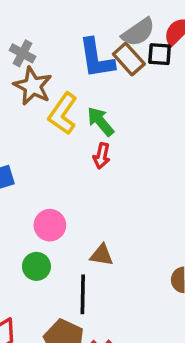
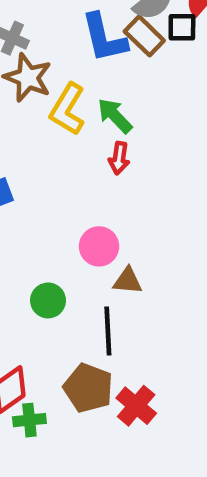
pink circle: (50, 225) -> (99, 246), moved

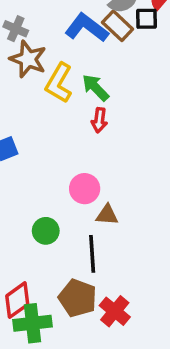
blue L-shape: (104, 38) -> (87, 28), turned 141
green cross: (29, 420) -> (33, 323), size x1.5

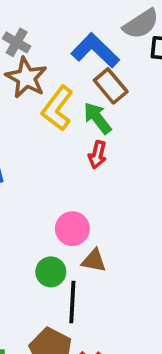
brown rectangle: (118, 26) -> (111, 86), moved
green circle: (46, 231) -> (51, 272), moved

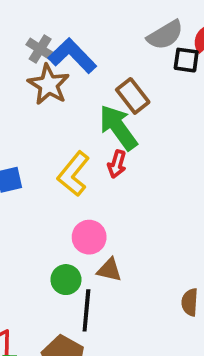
blue L-shape: (95, 50) -> (72, 56), moved
yellow L-shape: (57, 108) -> (73, 174), moved
green arrow: (97, 118) -> (118, 128), size x1.4

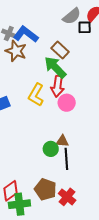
red arrow: (117, 164) -> (57, 86), size x1.5
pink circle: (89, 237) -> (67, 103), moved
green circle: (66, 280) -> (51, 149), moved
black line: (86, 310) -> (66, 159), moved

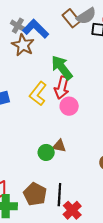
brown rectangle: (60, 50) -> (71, 18), moved
black line: (66, 159) -> (59, 195), moved
red cross: (67, 197) -> (72, 210), moved

